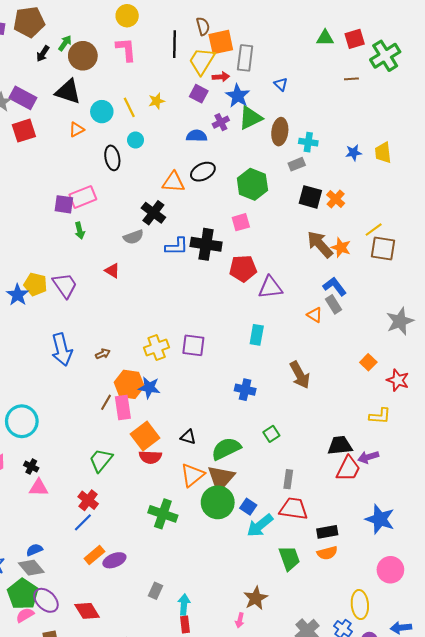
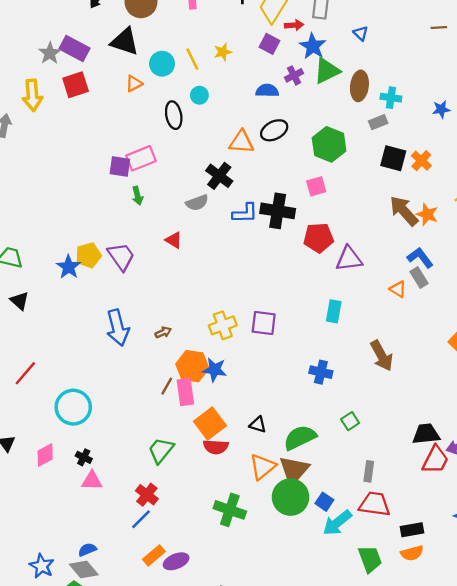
yellow pentagon: (35, 284) -> (88, 255), turned -30

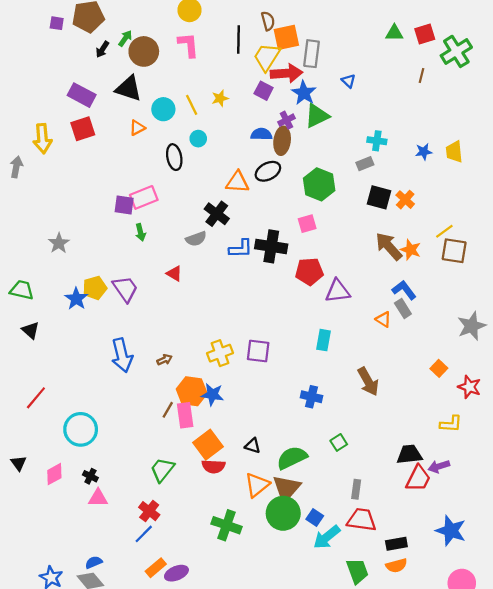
red arrow: (294, 25) -> (286, 73), size x1.8
brown line: (439, 27) -> (421, 75), turned -72
gray star: (50, 53) -> (59, 243), moved
brown ellipse: (359, 86) -> (282, 141), moved

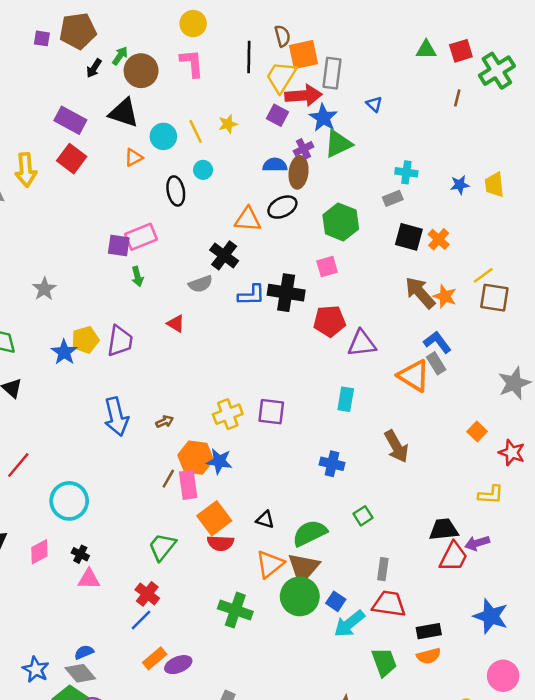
red square: (83, 129) -> (72, 159), turned -35
purple trapezoid: (125, 289) -> (120, 341), turned 44
orange triangle: (383, 319) -> (414, 376), size x1.8

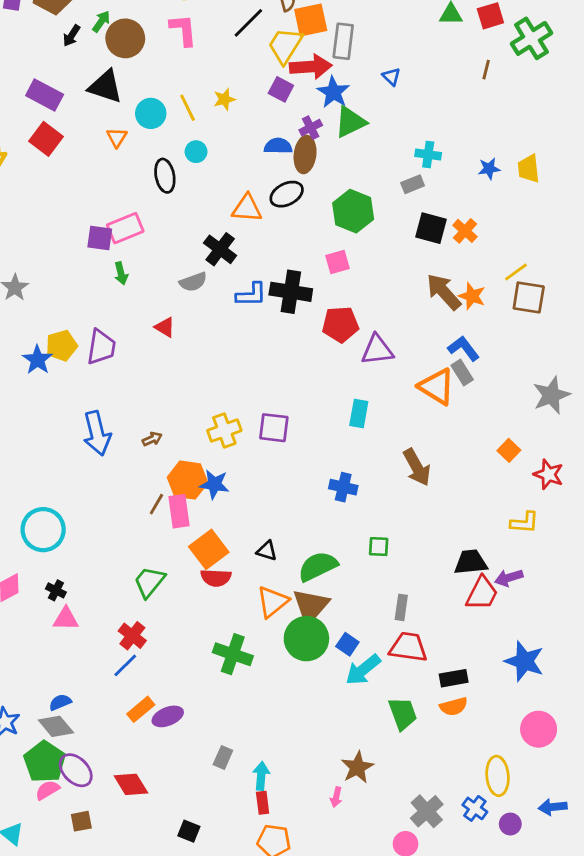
black line: (249, 57) -> (248, 23), turned 44
orange triangle: (134, 157) -> (117, 137), turned -30
green square: (363, 516) -> (379, 547), turned 36

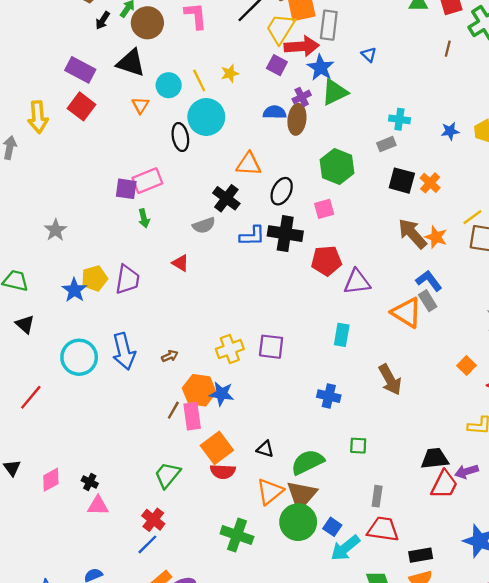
cyan circle: (196, 152) -> (206, 117), size x2.0
black ellipse: (287, 194) -> (282, 191), moved, turned -36
cyan circle: (43, 530) -> (79, 357), moved

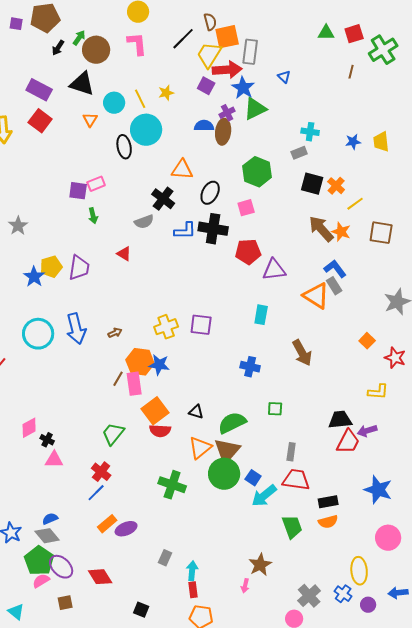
pink rectangle: (147, 181) -> (96, 184), size x0.7
yellow line: (472, 217) -> (355, 204), moved
pink diamond: (51, 480) -> (29, 428), moved

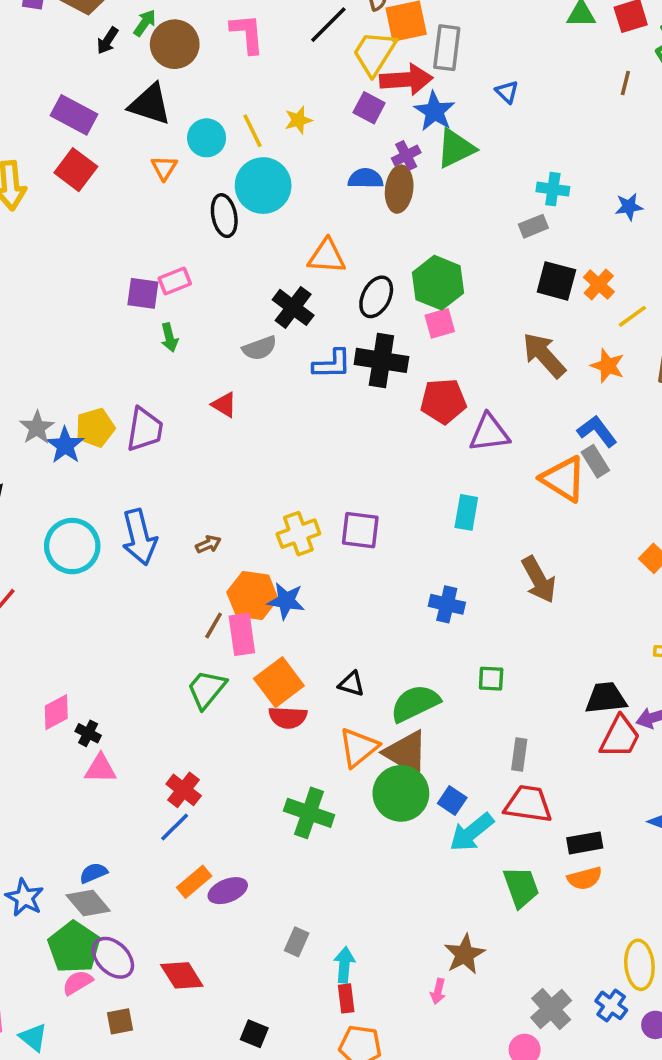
green hexagon: (257, 172) -> (438, 283), moved
gray star: (18, 226) -> (37, 428), moved
brown arrow: (321, 229) -> (544, 355), moved
green trapezoid: (113, 434) -> (207, 689), moved
brown triangle: (227, 451) -> (406, 753), turned -40

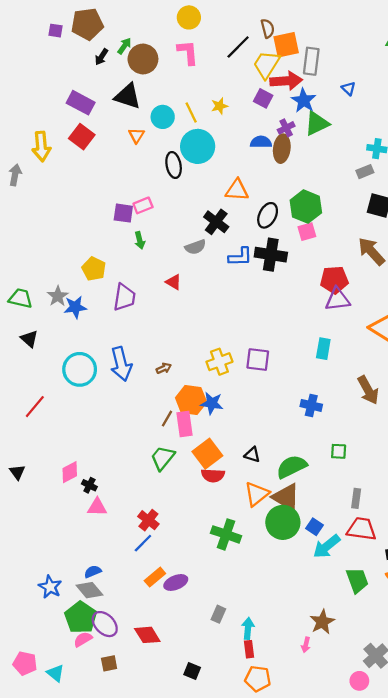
red pentagon: (443, 401) -> (334, 280), moved
yellow pentagon: (95, 428) -> (94, 269), moved, turned -30
blue star: (65, 445) -> (75, 307), turned 30

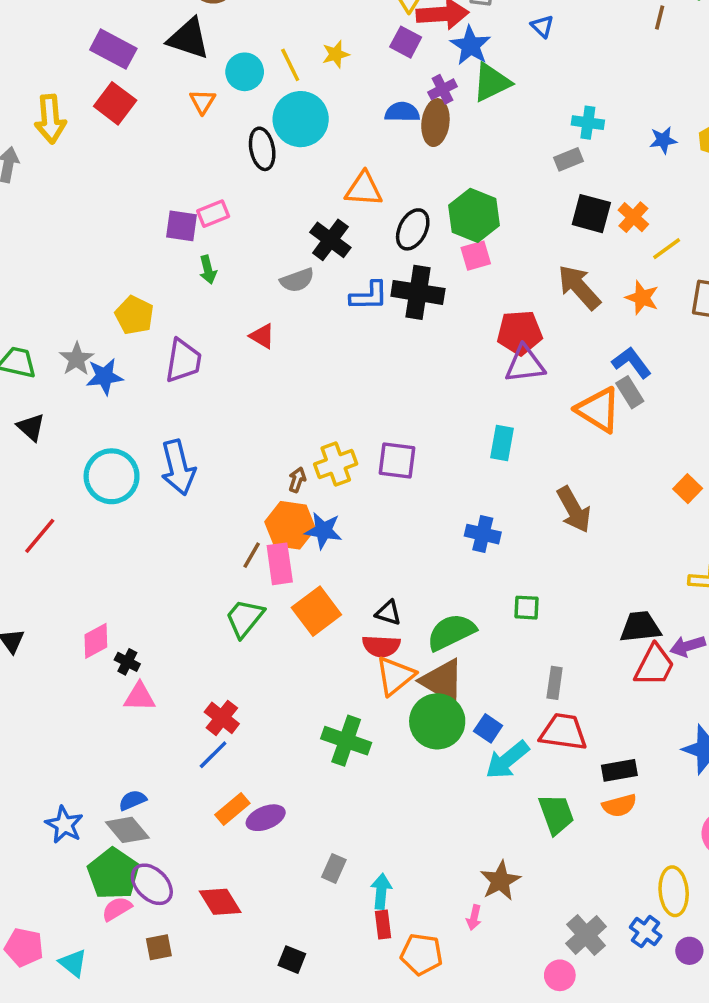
brown arrow: (164, 368) -> (297, 480), moved, turned -48
red semicircle: (213, 475) -> (381, 646), moved
orange pentagon: (258, 679) -> (421, 954), moved

